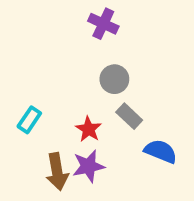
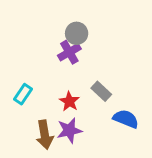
purple cross: (103, 24) -> (69, 52), moved, turned 35
gray circle: (114, 79) -> (77, 33), moved

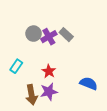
gray circle: (77, 33) -> (34, 34), moved
gray rectangle: (101, 91) -> (66, 35), moved

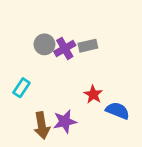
gray rectangle: (66, 35) -> (88, 46), turned -56
red star: (49, 71) -> (93, 94), moved

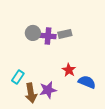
purple cross: (65, 48) -> (48, 36), turned 35
cyan rectangle: (21, 88) -> (18, 77), moved

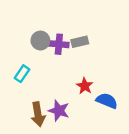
cyan rectangle: (18, 77) -> (22, 74), moved
purple star: (48, 90) -> (59, 111), turned 30

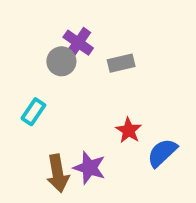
purple cross: (59, 44) -> (78, 43), moved, turned 30
blue semicircle: (107, 101) -> (162, 153), turned -65

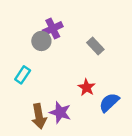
purple cross: (78, 43) -> (53, 28), turned 30
gray rectangle: (121, 63) -> (95, 46), moved, turned 60

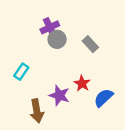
gray circle: (41, 41) -> (57, 39), moved
purple star: (60, 113) -> (59, 95), moved

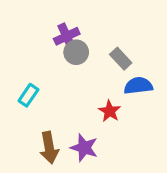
purple star: (59, 95) -> (84, 148), moved
blue semicircle: (104, 98) -> (138, 86), moved, turned 36

